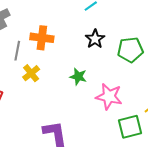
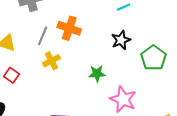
green pentagon: (130, 50) -> (153, 58), turned 30
green star: (78, 77) -> (97, 74), turned -30

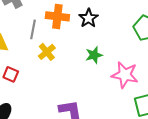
black star: (121, 40) -> (89, 18), moved

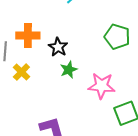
black star: (89, 18) -> (58, 47), moved

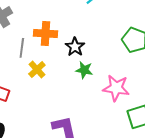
green star: (69, 70) -> (84, 70), turned 30

